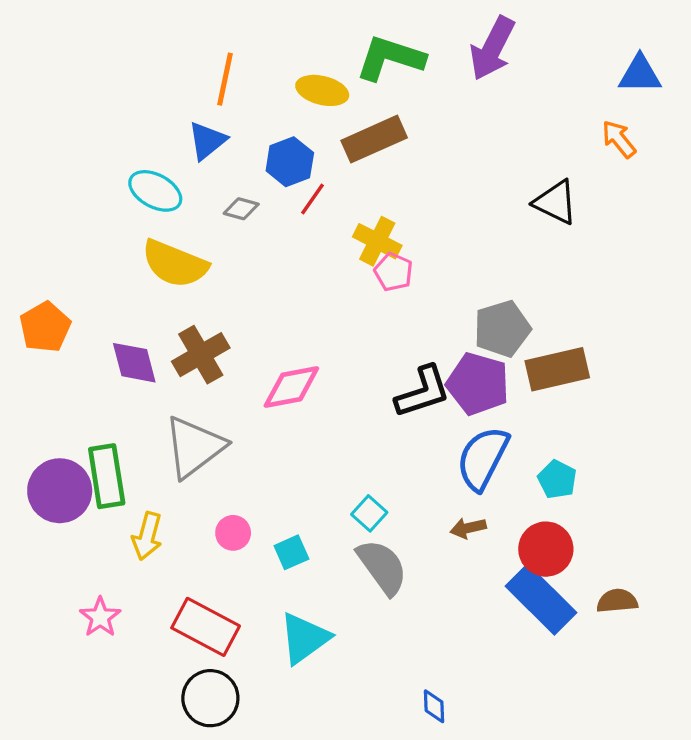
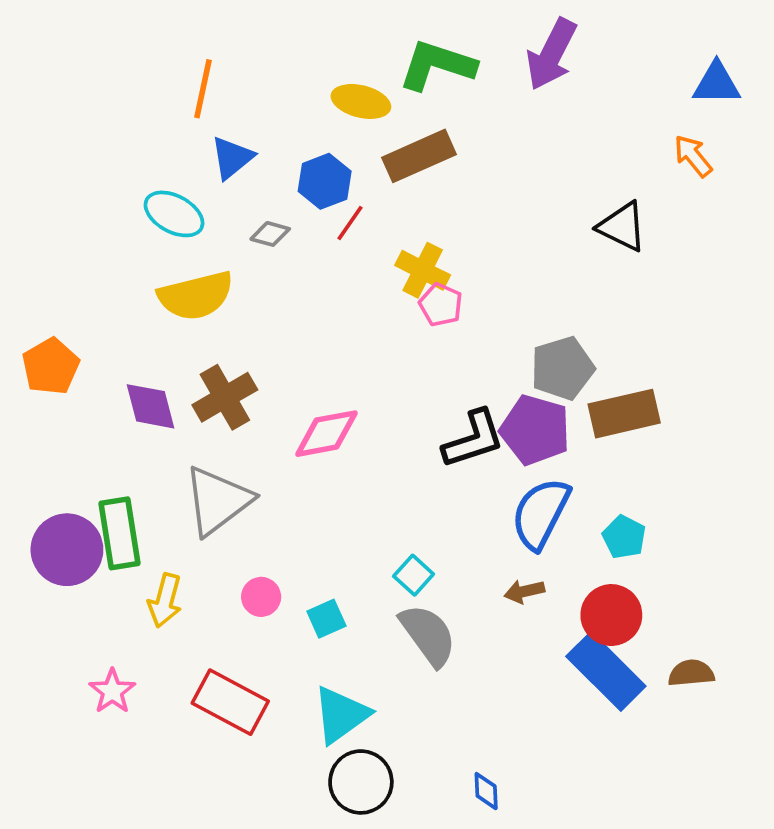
orange line: (225, 79) -> (203, 89), moved
yellow semicircle: (175, 264) -> (196, 296), turned -36
black circle: (210, 698) -> (361, 782), moved

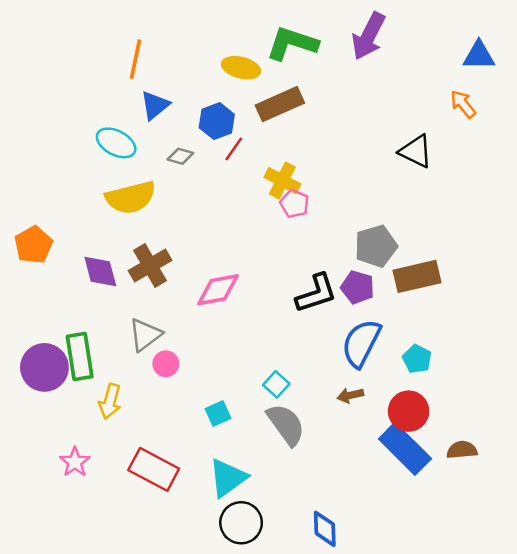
purple pentagon: (535, 430) -> (358, 287), size x0.7
gray triangle: (218, 501) -> (145, 335), size x0.7
pink circle: (261, 597) -> (166, 364), moved
blue diamond: (486, 791) -> (325, 529), size x1.4

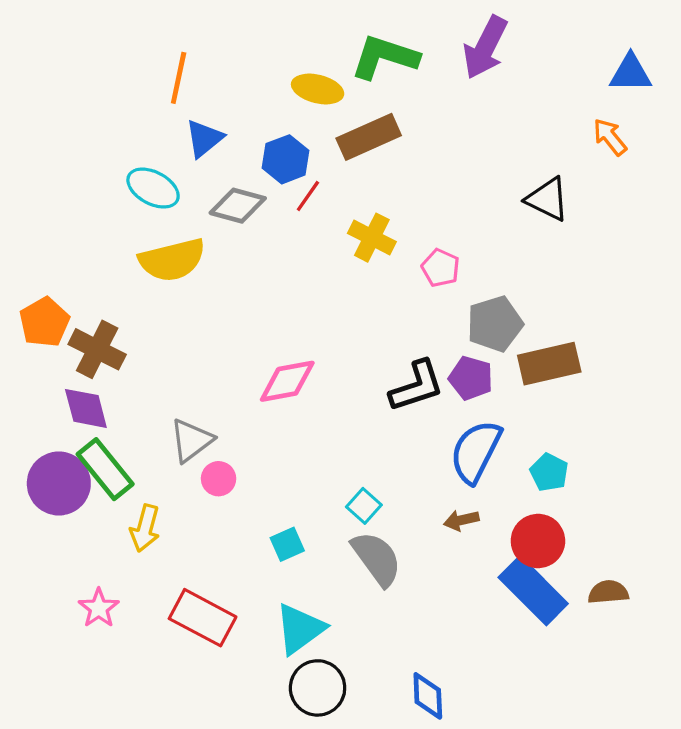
gray diamond: (180, 156) -> (238, 206), size x1.6
pink pentagon: (294, 204) -> (441, 268), moved
brown cross: (150, 265) -> (97, 349), moved, turned -33
purple diamond: (100, 272) -> (86, 408), moved
green rectangle: (80, 356) -> (105, 469), turned -30

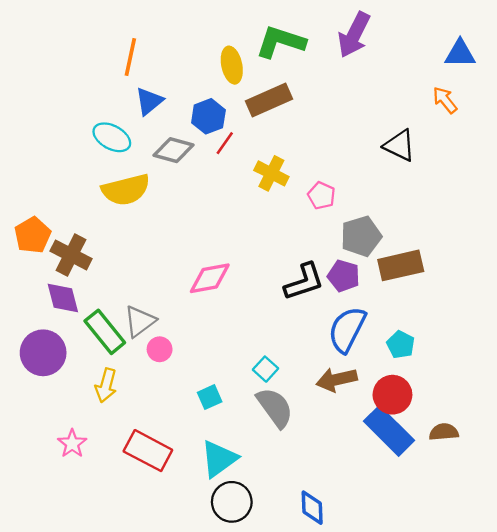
yellow ellipse: (318, 89) -> (232, 65), turned 64
green rectangle: (105, 469) -> (105, 332), moved
brown arrow: (461, 520) -> (337, 380), size x1.6

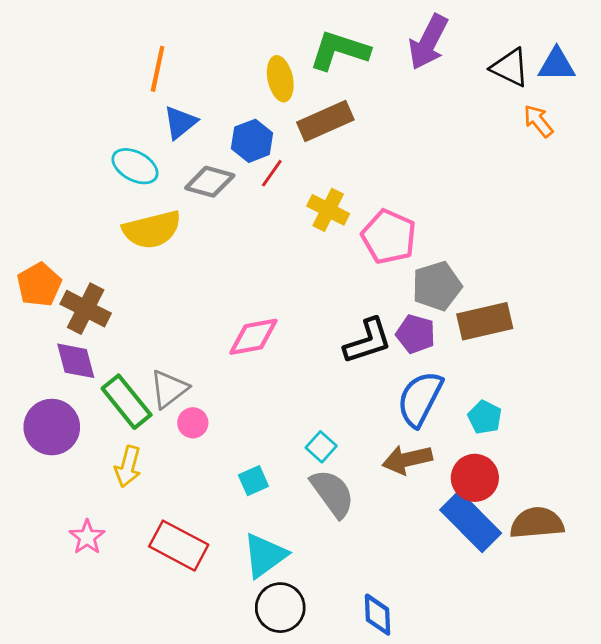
black triangle: (399, 145) -> (510, 67), moved
pink pentagon: (321, 196) -> (389, 237), size x1.6
brown semicircle: (444, 432) -> (537, 523), size x1.5

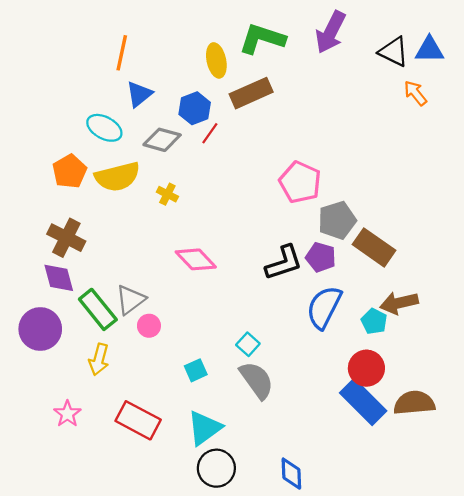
yellow cross: (328, 210) -> (167, 194), moved, size x0.7
orange pentagon: (39, 285) -> (70, 171), moved
brown rectangle: (485, 321) -> (374, 247), turned 48
pink diamond: (253, 337) -> (196, 259), turned 57
brown arrow: (407, 459) -> (399, 303), moved

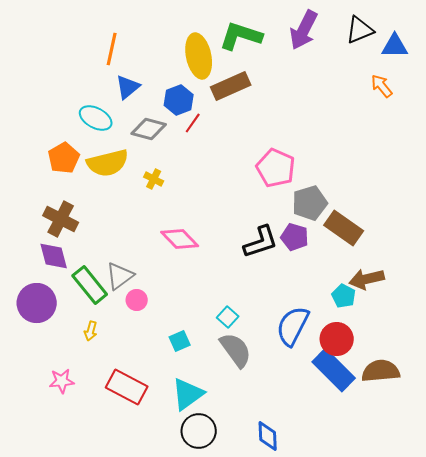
black triangle: (394, 52) -> (360, 30), moved, turned -48
yellow ellipse: (216, 60) -> (199, 56), size x1.4
blue semicircle: (324, 307) -> (293, 326), moved
yellow arrow: (99, 359) -> (91, 331), size x0.7
pink star: (67, 414) -> (62, 381), turned 30

